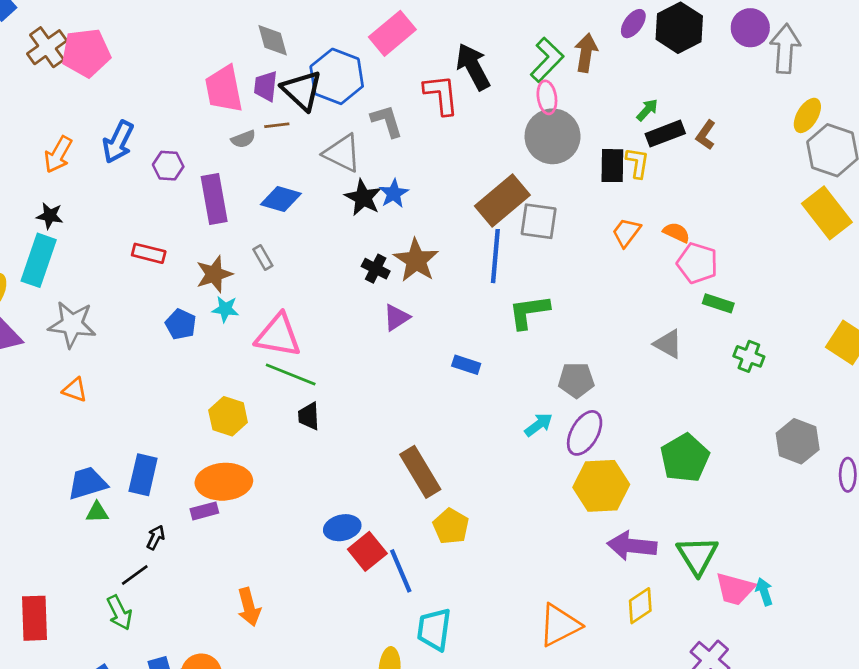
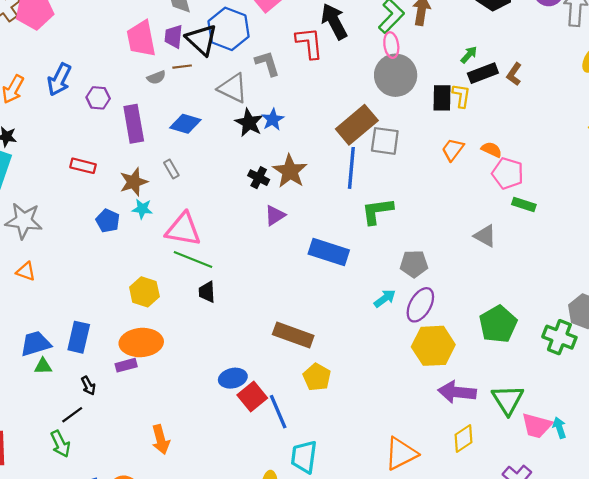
green cross: (749, 356) -> (559, 337), moved, size x1.4
blue rectangle: (466, 365) -> (329, 252), size x1.8
brown rectangle: (420, 472) -> (293, 335), turned -39
black arrow: (156, 537) -> (88, 386), turned 126

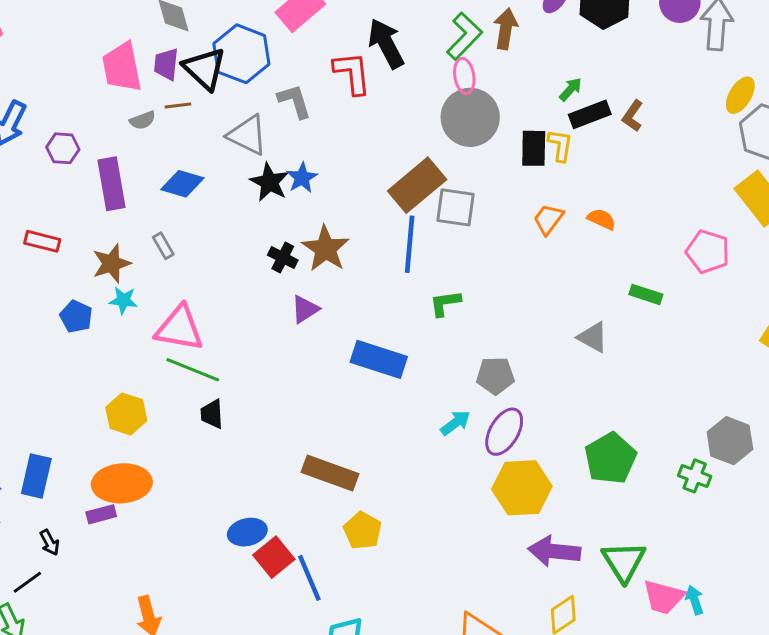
pink pentagon: (508, 173) -> (708, 252), moved
green L-shape: (377, 211) -> (445, 303), size x0.7
green cross: (559, 337) -> (695, 476), size x0.7

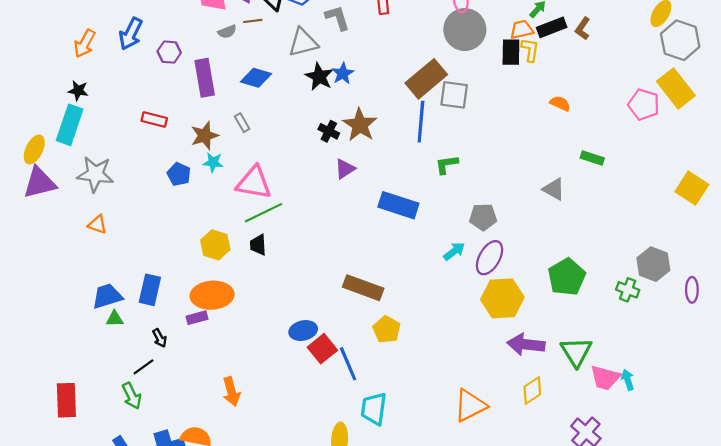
gray triangle: (247, 135) -> (303, 42), turned -40
orange trapezoid: (548, 219) -> (522, 30), moved, turned 40
pink pentagon: (708, 252) -> (644, 105), moved
green line: (193, 370) -> (263, 213), turned -48
black trapezoid: (212, 414) -> (258, 245), moved

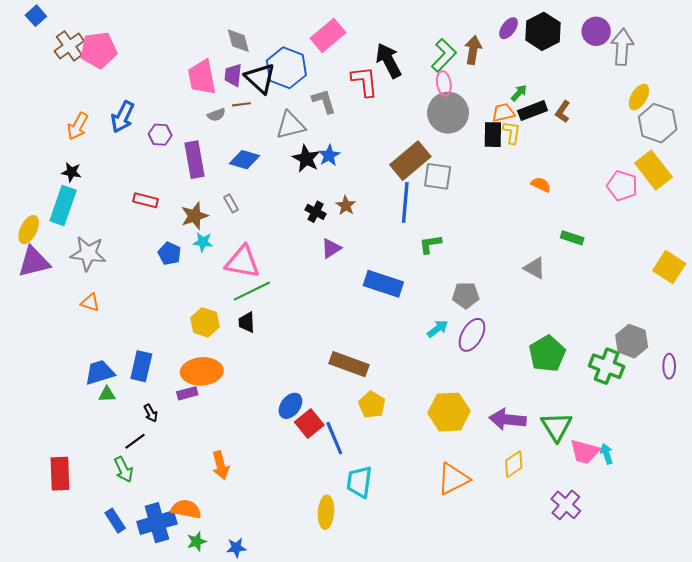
brown star: (360, 125) -> (346, 206), size x0.6
green cross: (628, 290) -> (607, 366), size x1.5
yellow hexagon: (502, 298) -> (449, 412), moved
blue ellipse: (303, 331) -> (290, 406), turned -40

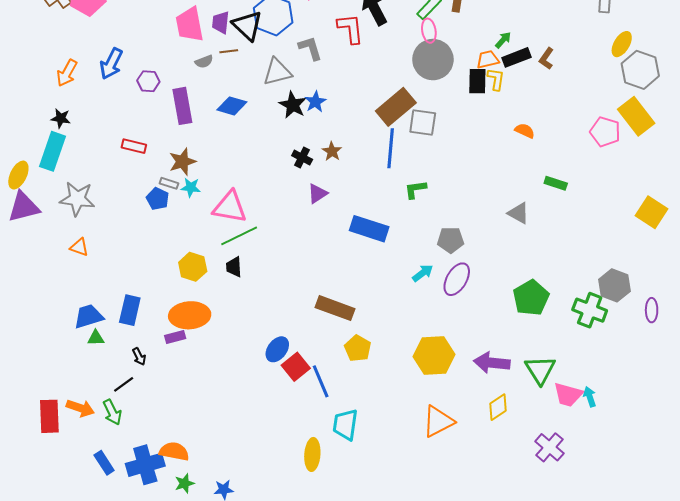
gray rectangle: (231, 203) -> (169, 183), moved, turned -42
orange arrow: (221, 465) -> (80, 408), moved, turned -56

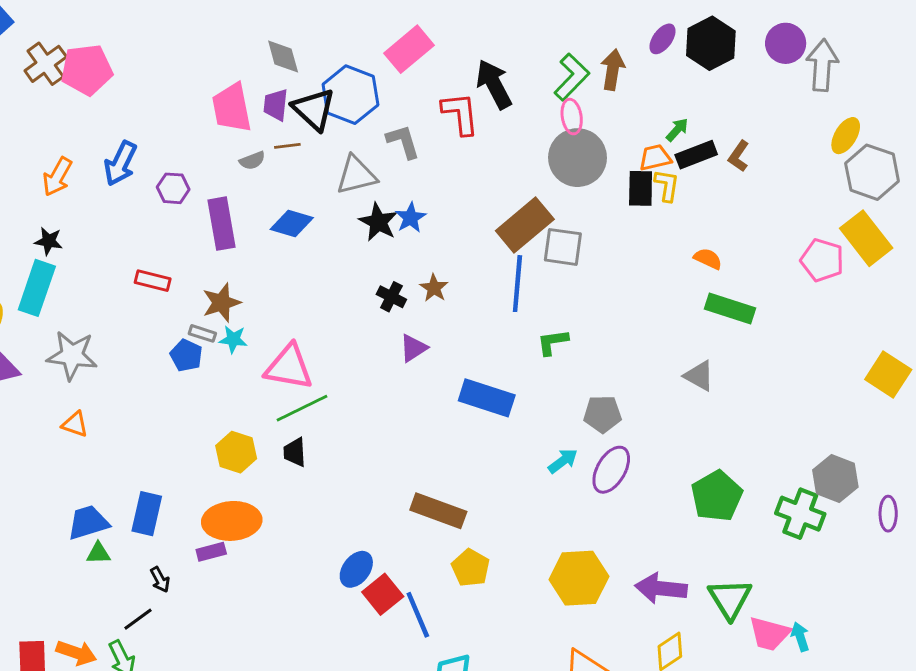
green rectangle: (556, 183) -> (730, 308), moved, size x1.5

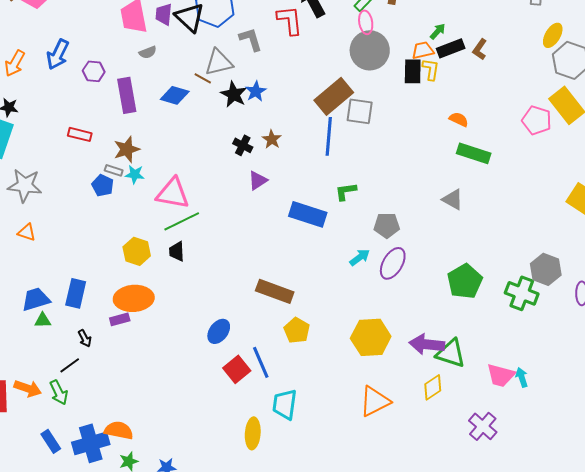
brown line: (287, 146) -> (203, 78), moved, turned 36
green L-shape: (553, 342) -> (346, 191), moved
red square: (383, 594) -> (237, 369), moved
green triangle: (730, 599) -> (451, 353), moved, turned -40

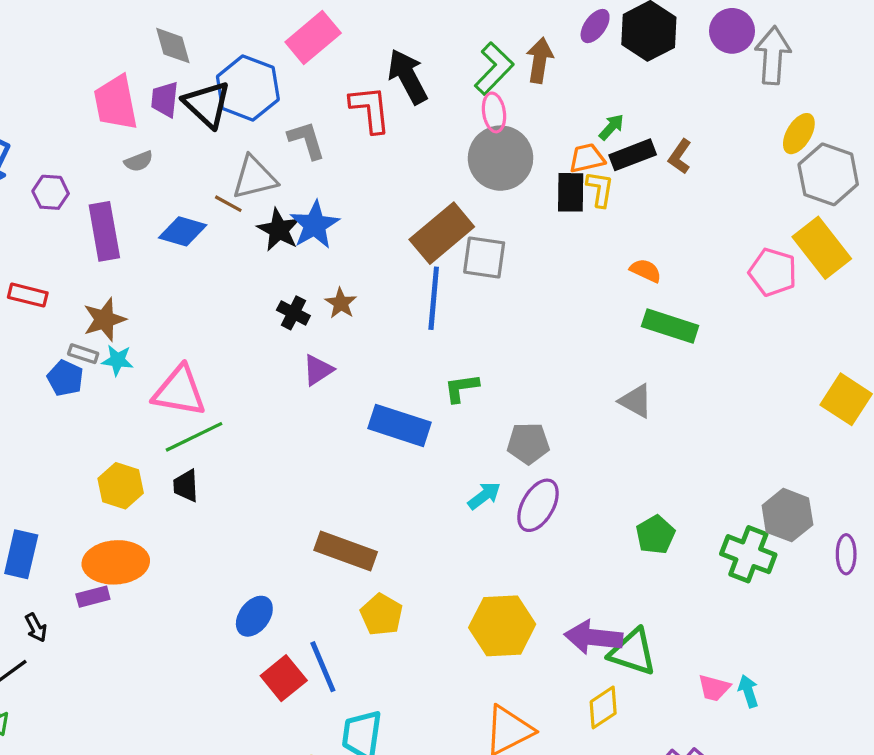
blue star: (256, 91) -> (315, 225), size x1.4
green pentagon: (465, 281) -> (655, 535), size x0.7
pink trapezoid: (501, 375) -> (714, 688), size x0.7

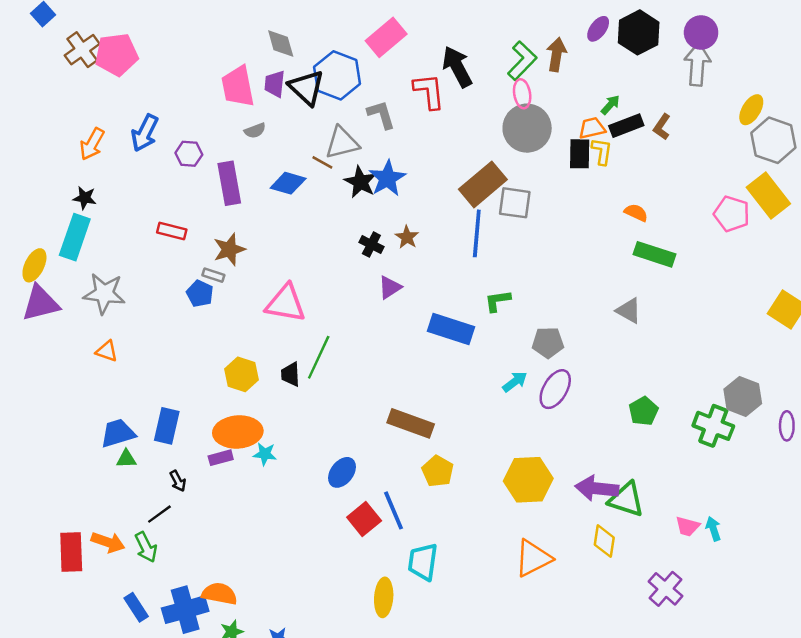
gray arrow: (773, 55) -> (697, 64), moved
cyan star: (117, 360) -> (265, 454), moved
green line: (194, 437) -> (319, 357), moved, turned -39
yellow diamond: (603, 707) -> (604, 541), turned -48

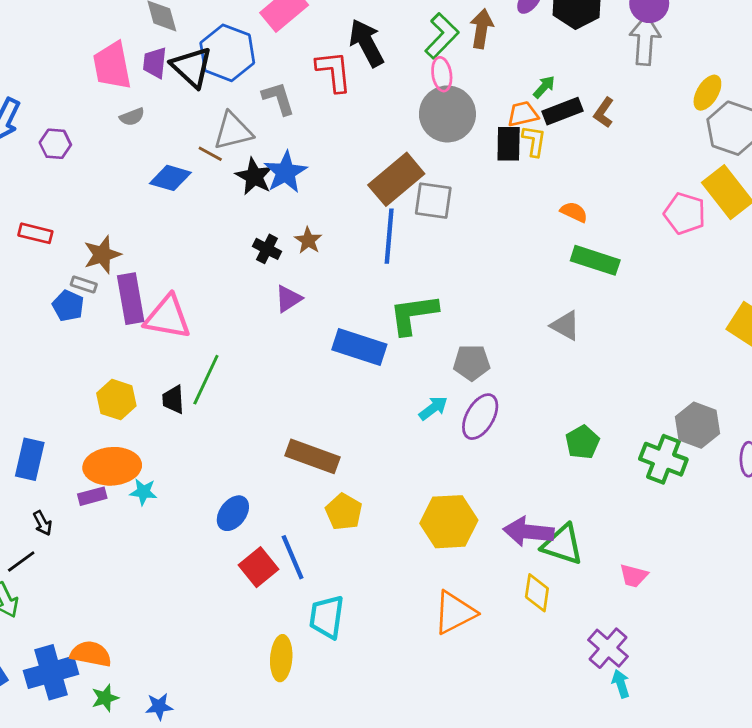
purple rectangle: (229, 183) -> (131, 299), moved
green L-shape: (498, 301) -> (413, 314), size x1.6
cyan arrow: (713, 529) -> (621, 684), moved

